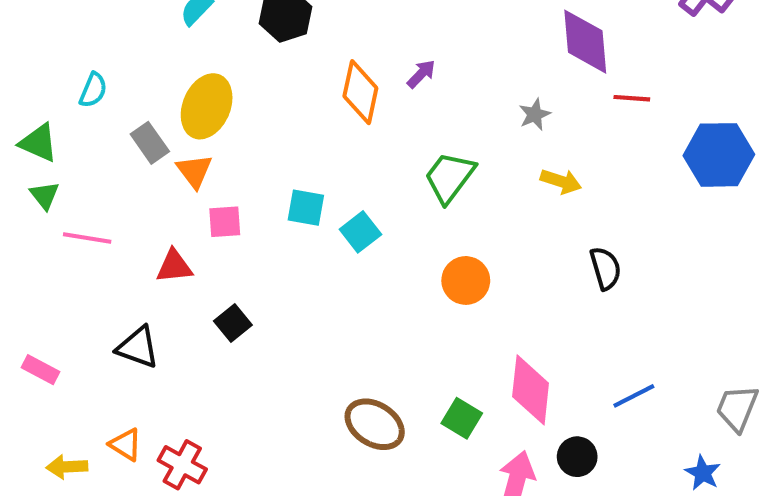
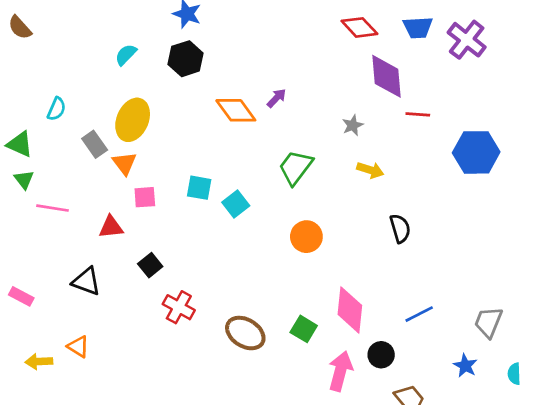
orange diamond: (360, 92) -> (236, 110), turned -48
red cross: (182, 465) -> (179, 307), moved

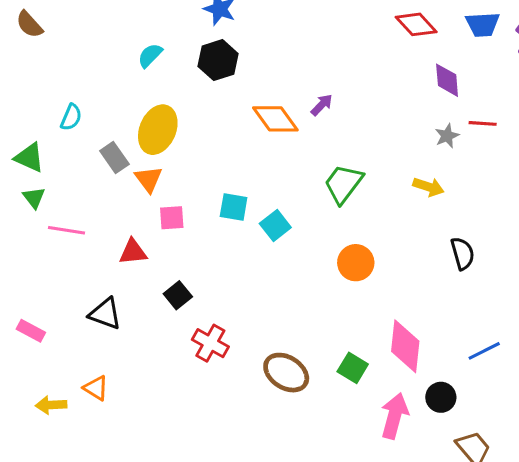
purple diamond: (387, 76) -> (447, 80), size x0.7
gray star: (353, 125) -> (447, 136), moved

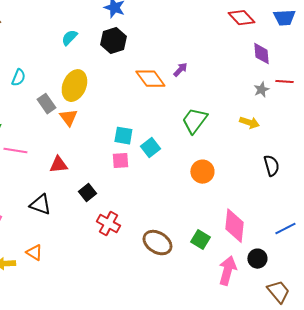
pink square: (172, 218) -> (120, 161), moved

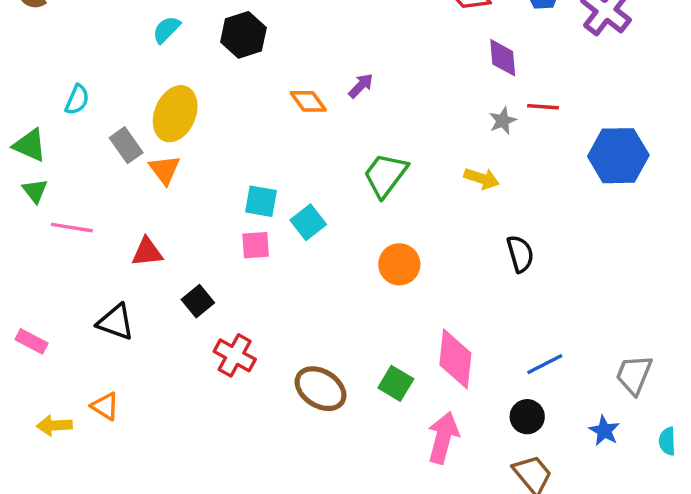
orange diamond: (150, 79) -> (308, 101), size x0.7
black circle: (257, 259) -> (527, 417), moved

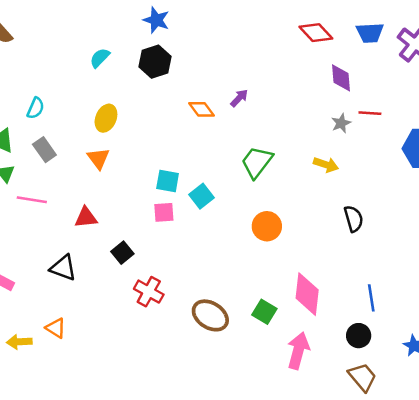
yellow ellipse: (175, 114) -> (106, 118), size x0.7
gray rectangle: (126, 145) -> (44, 150), moved
blue line: (545, 364) -> (371, 298), turned -72

